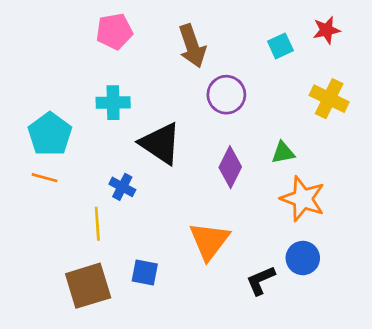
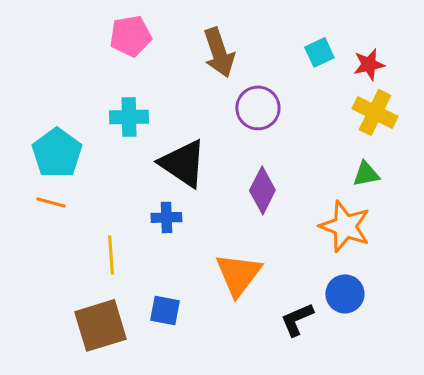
red star: (327, 30) -> (369, 64), moved
green triangle: (283, 153) -> (366, 174), moved
blue cross: (122, 187) -> (166, 217), moved, turned -30

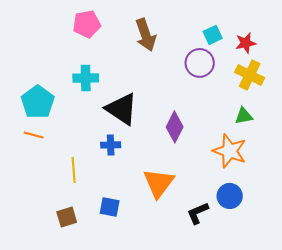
purple circle: (258, 108) -> (200, 63), moved
brown square: (100, 325) -> (67, 217), size x0.6

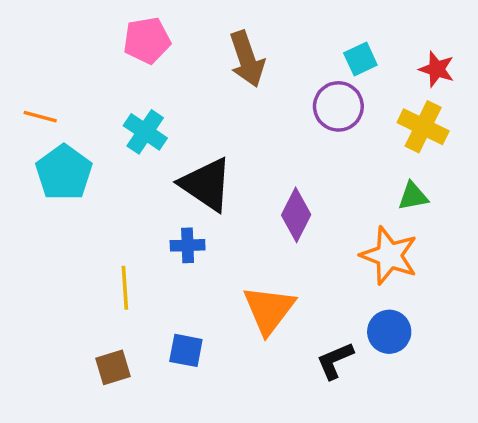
red star: (246, 43) -> (437, 69), moved, turned 30
cyan cross: (86, 78) -> (145, 132), turned 35
orange line: (34, 135) -> (40, 117), moved

